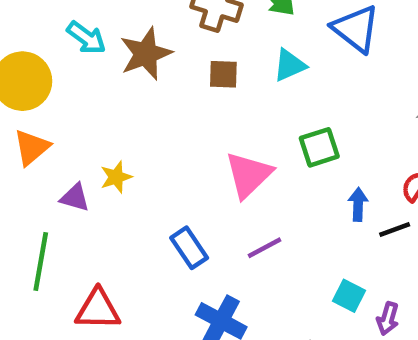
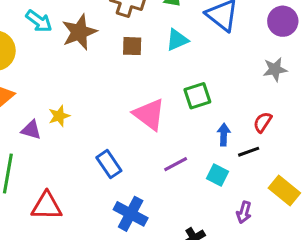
pink triangle: (248, 175) -> (149, 114), turned -39
purple line: (264, 248) -> (176, 164), moved
cyan square: (349, 296) -> (218, 175), moved

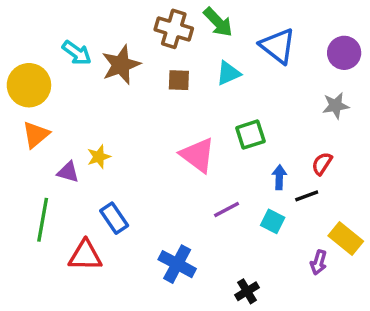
blue rectangle: (109, 164) -> (114, 218), moved
purple arrow: (244, 212) -> (319, 262), moved

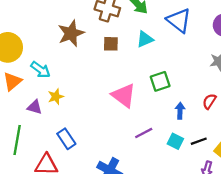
cyan arrow: (77, 53) -> (41, 70), moved
black line: (307, 196) -> (199, 141), moved

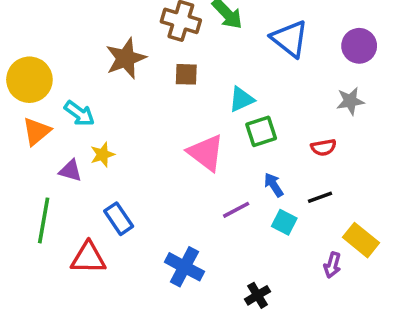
cyan triangle: (145, 39) -> (242, 99), moved
red semicircle: (209, 101) -> (323, 147), moved, turned -133
blue arrow: (180, 111) -> (274, 185), moved, turned -35
black line: (199, 141) -> (320, 197), moved

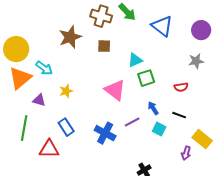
orange triangle: (37, 131) -> (20, 78), size x1.4
yellow star: (102, 155) -> (66, 91), moved
black line: (320, 197) -> (179, 115), turned 40
blue cross: (184, 267) -> (105, 133), moved

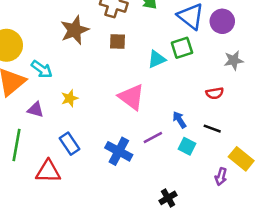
purple circle: (201, 30) -> (222, 21), moved
green square: (146, 78) -> (182, 48), moved

